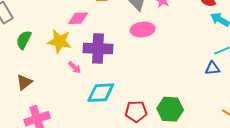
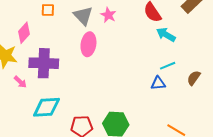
pink diamond: (78, 18) -> (24, 33), turned -45
pink ellipse: (143, 30) -> (88, 44), turned -75

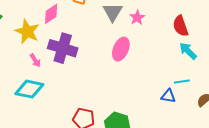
pink ellipse: (88, 44) -> (121, 49), moved
cyan diamond: (46, 107) -> (29, 89), moved

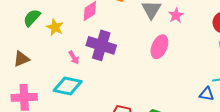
yellow star: (27, 32) -> (55, 27), moved, size x0.7

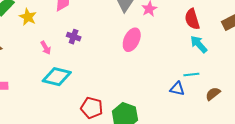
purple cross: (101, 45) -> (74, 37), size x0.5
cyan diamond: (68, 86) -> (57, 77), moved

